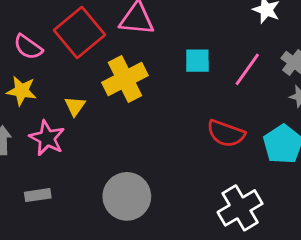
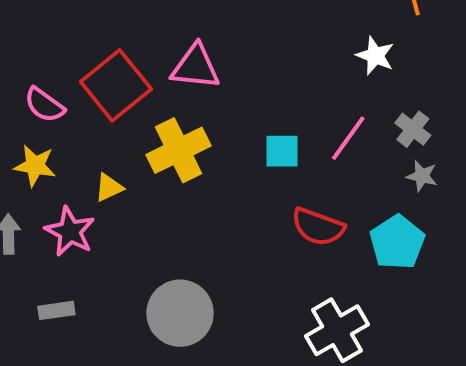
cyan square: (197, 61) -> (282, 151), moved
yellow triangle: (75, 106) -> (109, 188), turned 30

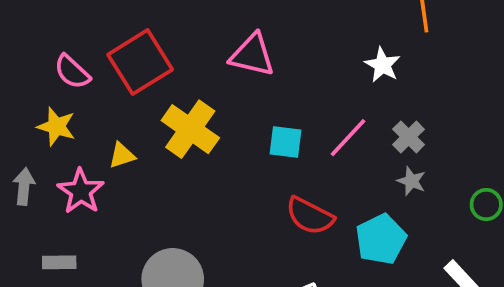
pink triangle: (195, 67) -> (252, 55), moved
yellow cross: (179, 150) -> (190, 129), turned -36

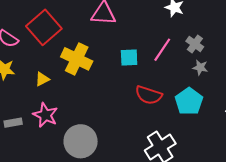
pink star: (81, 191) -> (45, 115), moved
gray rectangle: (59, 262) -> (13, 123), moved

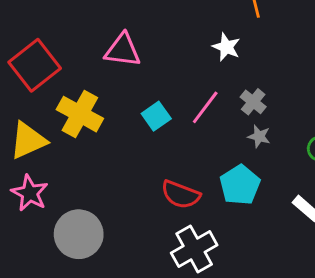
cyan square: (129, 57) -> (156, 116), turned -36
yellow triangle: (42, 79) -> (28, 141), size x1.8
red semicircle: (149, 95) -> (181, 195), moved

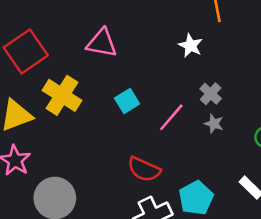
pink line: (205, 107) -> (171, 117), moved
cyan pentagon: (240, 185) -> (196, 198), moved

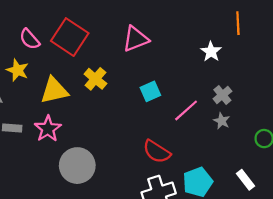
pink triangle: (102, 43) -> (136, 39), turned -40
red square: (26, 51) -> (70, 37), turned -30
yellow cross: (62, 95) -> (95, 79), size x0.7

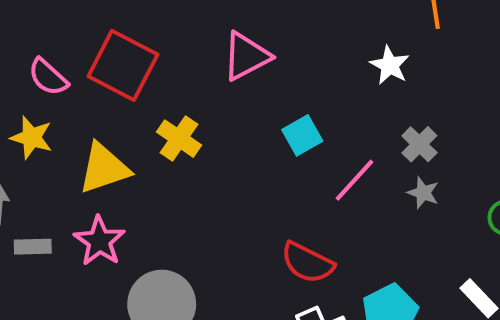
cyan square: (150, 91) -> (302, 135), moved

